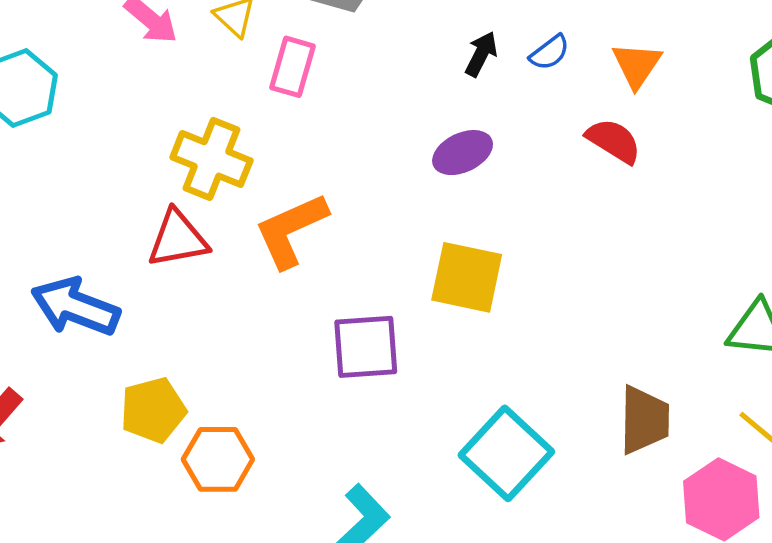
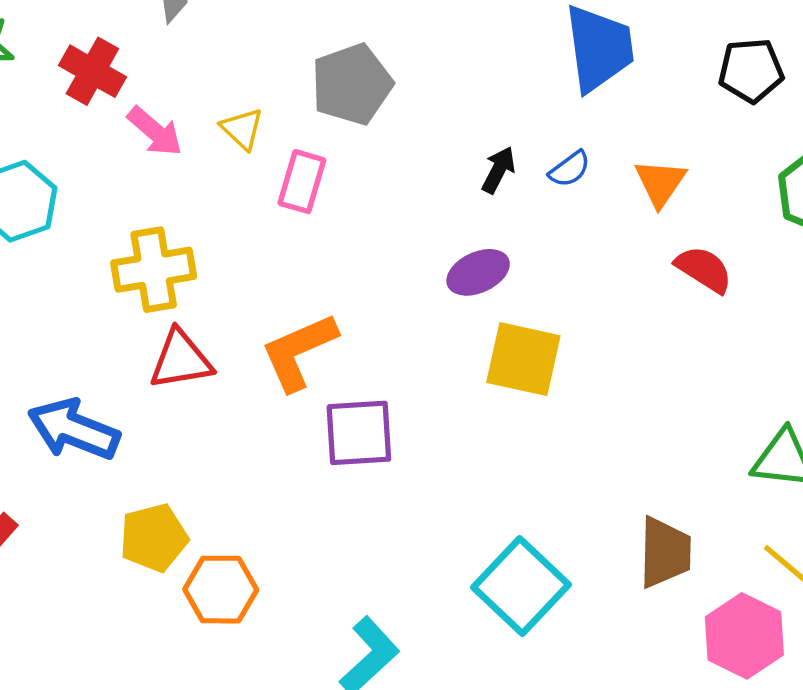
red semicircle: (614, 141) -> (704, 269), moved
yellow cross: (211, 159) -> (154, 270), moved, turned -32
yellow square: (467, 277) -> (523, 359), moved
purple square: (366, 347) -> (359, 433), moved

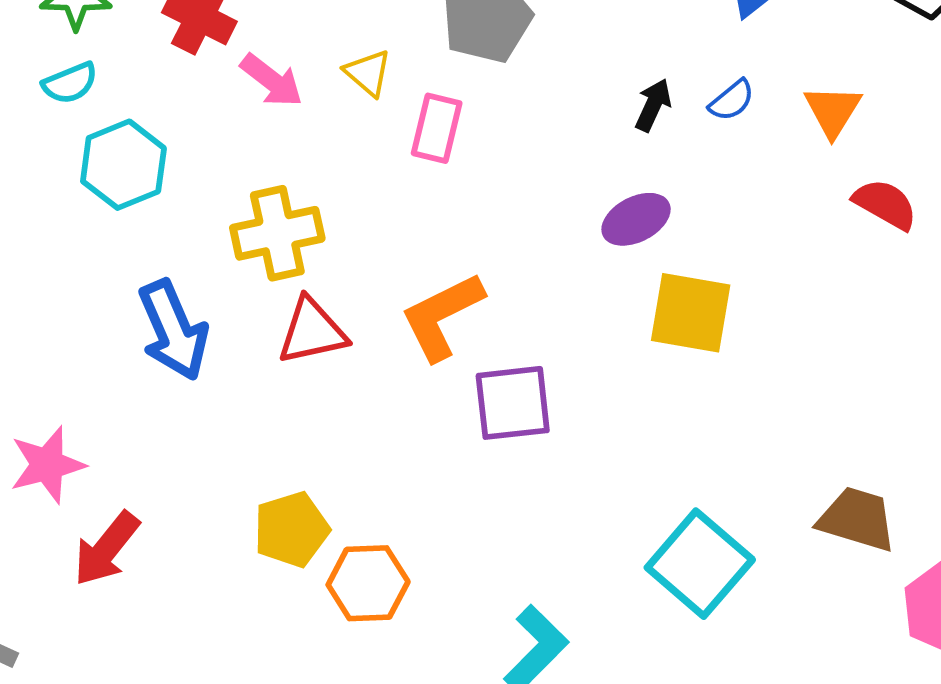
blue arrow: (74, 429) -> (173, 330), moved, turned -132
brown trapezoid: (665, 552) -> (857, 519), turned -72

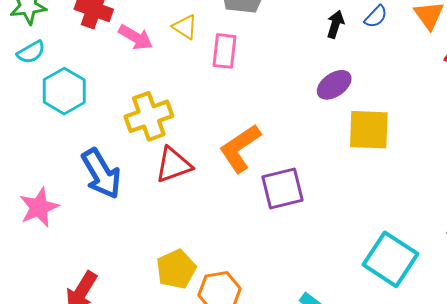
pink star: (47, 465) -> (39, 207), moved

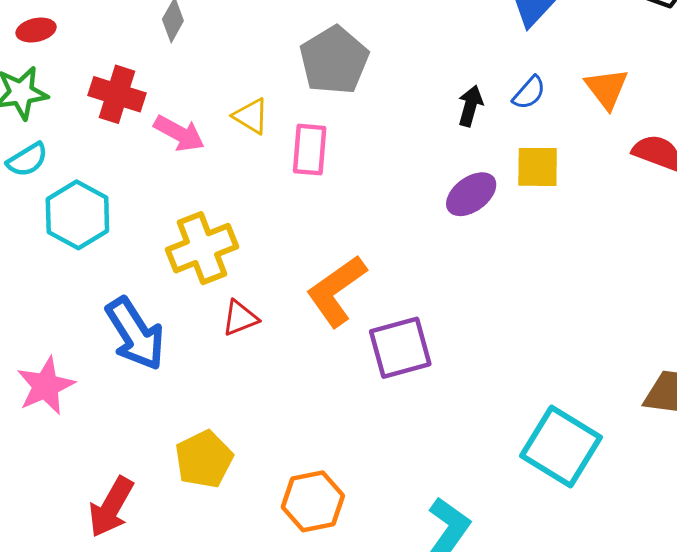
yellow square: (369, 130) -> (538, 167), moved, size x0.7
red triangle: (173, 165) -> (240, 318), size x0.7
yellow pentagon: (176, 269) -> (204, 459), moved

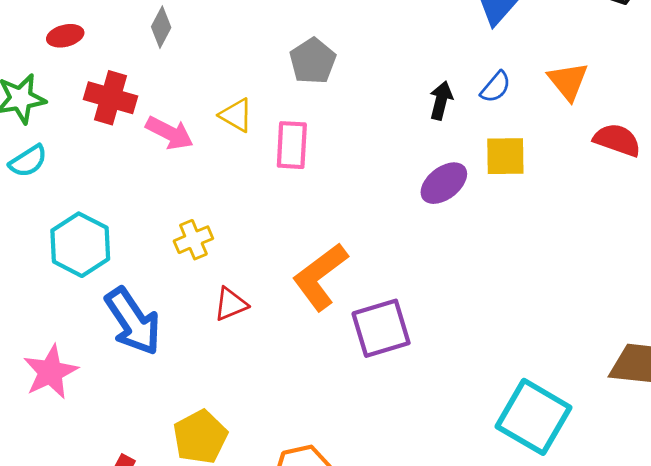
red ellipse: (36, 30) -> (65, 36), moved
gray pentagon: (334, 60) -> (313, 61), size x0.7
cyan hexagon: (77, 215) -> (80, 245), moved
yellow cross: (202, 248) -> (193, 240), size x0.6

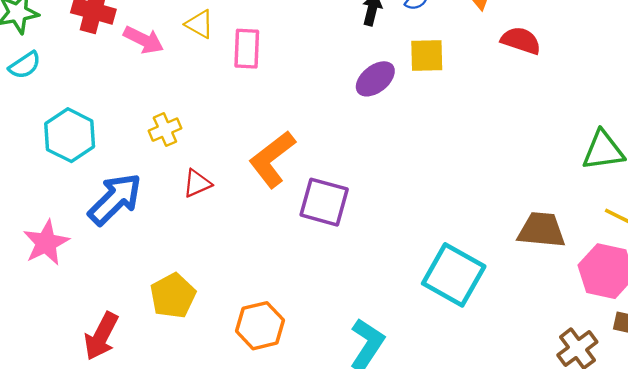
blue arrow: (133, 321) -> (115, 199), turned -100
purple square: (381, 328) -> (324, 202), turned 33

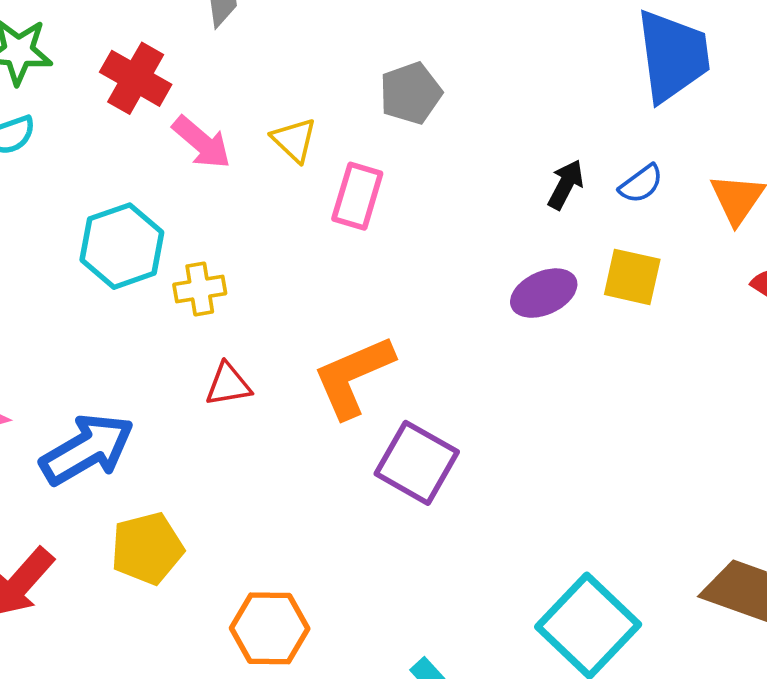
cyan hexagon: (70, 135) -> (122, 246), moved
blue arrow: (115, 199) -> (87, 449), moved

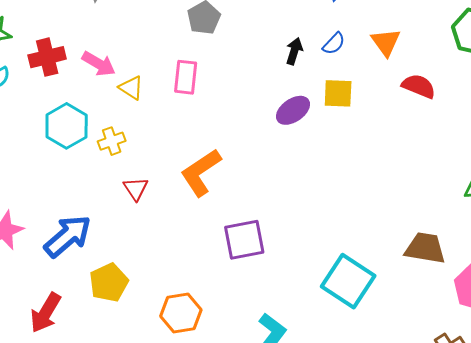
red cross: (136, 78) -> (47, 57), moved, turned -33
yellow triangle: (294, 140) -> (131, 88), moved
red triangle: (228, 385) -> (136, 189), turned -44
purple square: (417, 463) -> (244, 240), moved, turned -30

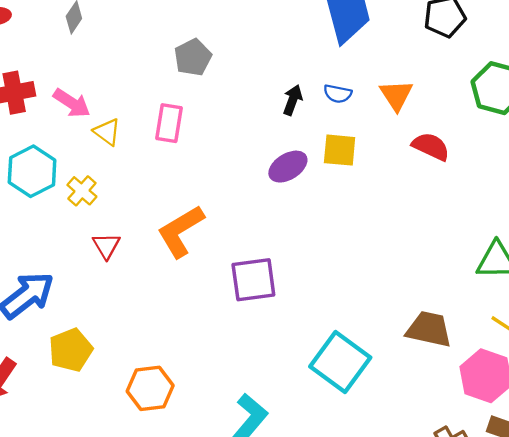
blue semicircle: (334, 44) -> (338, 94), turned 55
yellow cross: (112, 141) -> (82, 191), turned -32
purple square: (244, 240) -> (253, 280), moved

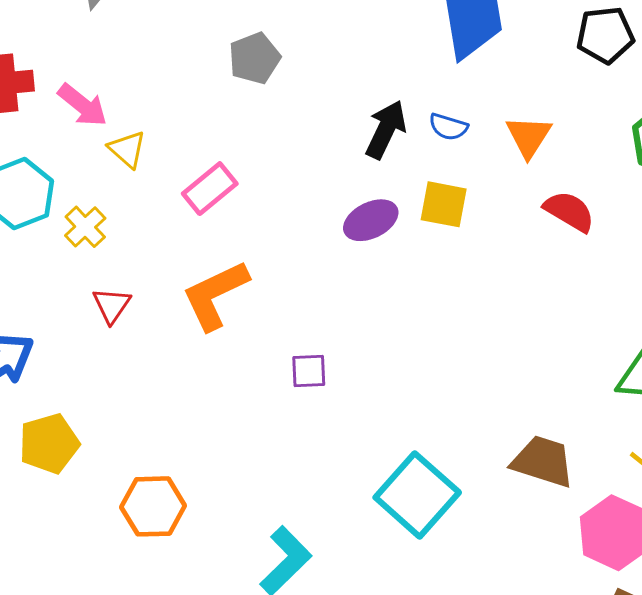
black arrow: (293, 100) -> (386, 130), size x1.4
pink rectangle: (169, 123) -> (210, 189), moved, turned 36
purple square: (253, 280) -> (309, 371), size x0.6

